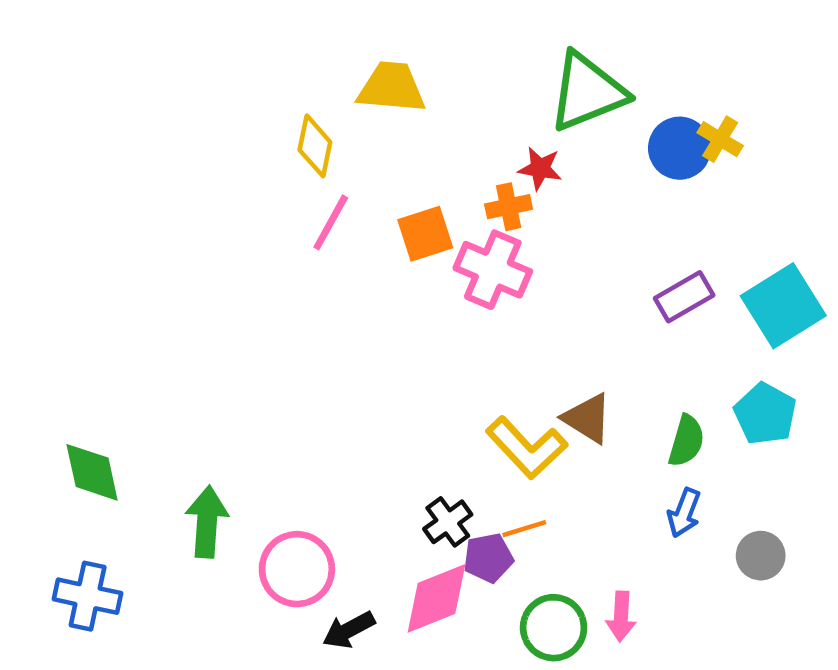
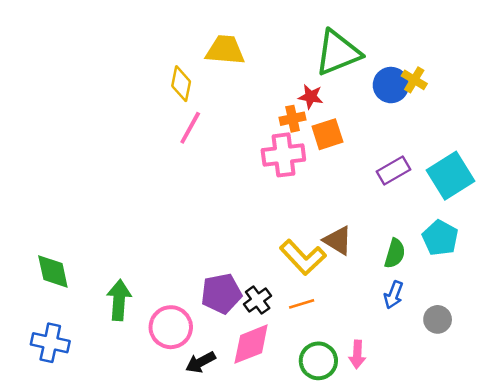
orange square: (425, 234) -> (327, 134), moved
pink cross: (493, 270) -> (283, 155), turned -30
purple pentagon: (488, 558) -> (221, 294), moved, size x1.4

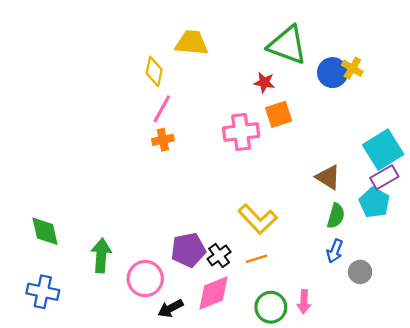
green triangle: (338, 53) -> (287, 45), turned 42
orange cross: (293, 119) -> (163, 140), moved
purple rectangle: (394, 170) -> (384, 177), moved
brown triangle: (338, 240) -> (328, 177), moved
gray circle: (438, 319) -> (360, 272), moved

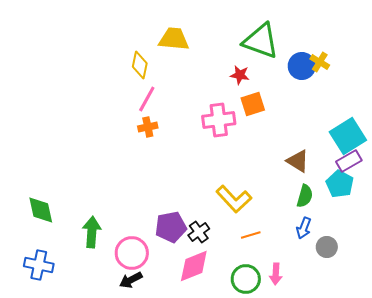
orange line: (257, 259) -> (251, 235), moved
black arrow: (171, 308) -> (131, 280), moved

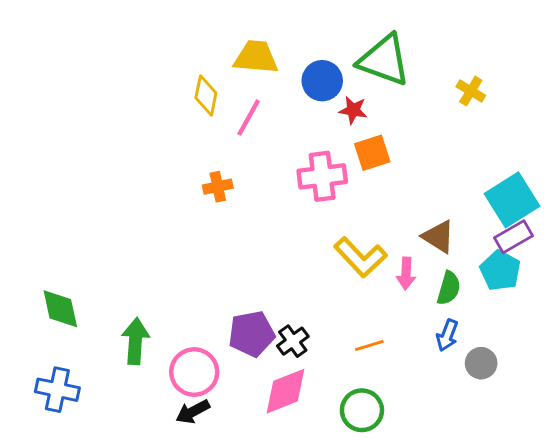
blue circle: (302, 66) -> (322, 81), moved
pink line: (147, 99) -> (249, 117), moved
yellow L-shape: (234, 199) -> (360, 257), moved
pink arrow: (276, 274) -> (406, 273), moved

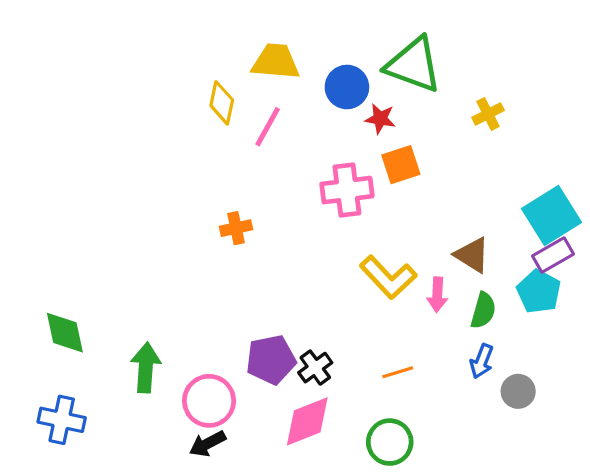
yellow cross: (471, 91) -> (488, 114), moved, turned 32
orange cross: (218, 187) -> (236, 228), moved

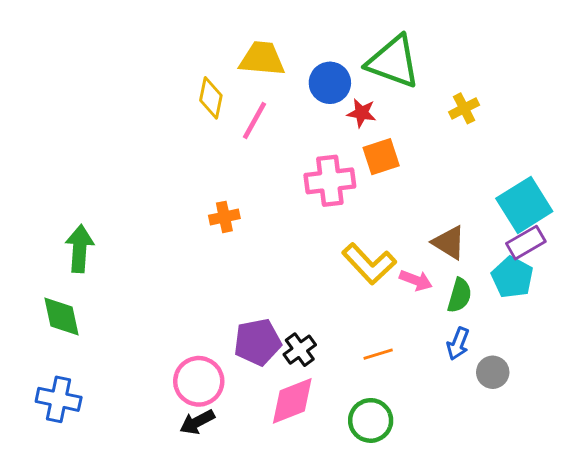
pink arrow: (437, 295) -> (416, 280), turned -72
green arrow: (146, 368) -> (80, 249), moved

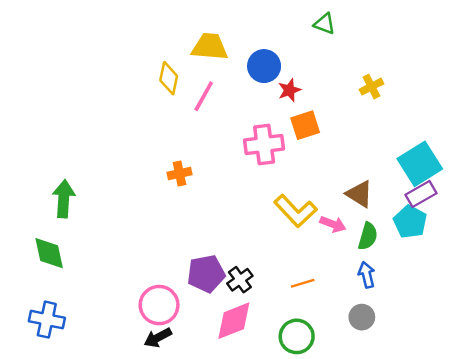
green triangle: (393, 62) -> (324, 24), moved, size x0.5
red star: (362, 113) -> (289, 90), turned -30
blue arrow: (458, 344) -> (367, 275), turned 145
gray circle: (493, 372) -> (362, 317), moved

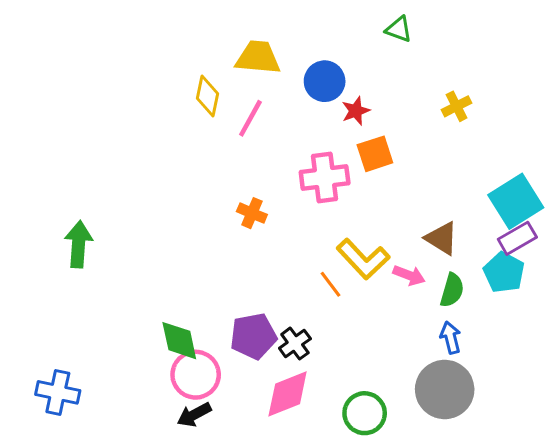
orange cross: (180, 173) -> (252, 213), moved, turned 35
green diamond: (49, 253) -> (179, 341), moved
orange line: (303, 283) -> (331, 284), moved, turned 70
gray circle: (362, 317) -> (445, 389), size x1.8

